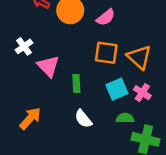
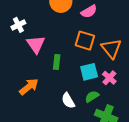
orange arrow: (30, 118) -> (29, 87), moved
green semicircle: (125, 118) -> (92, 96), turned -40
white semicircle: (83, 119) -> (68, 101), moved

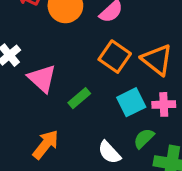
orange square: (85, 41) -> (115, 57), turned 30
green rectangle: (57, 62) -> (79, 98), turned 56
pink cross: (109, 78) -> (164, 104), turned -32

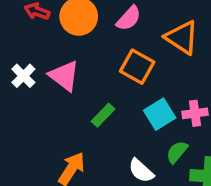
orange triangle: (157, 60) -> (182, 38), moved
pink triangle: (42, 78) -> (64, 76), moved

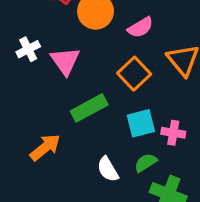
green rectangle: (103, 115) -> (89, 108), size x1.5

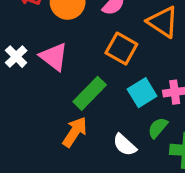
orange arrow: (45, 147) -> (75, 132), moved

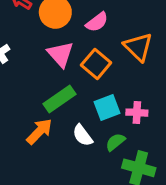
pink triangle: (54, 57) -> (60, 54), moved
white semicircle: (125, 145) -> (83, 135), moved

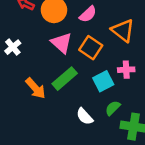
pink cross: (137, 113) -> (126, 70), moved
orange arrow: (39, 131) -> (35, 88), moved, turned 100
white semicircle: (83, 135) -> (85, 116), moved

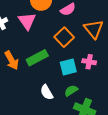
pink triangle: (62, 43) -> (27, 21), moved

